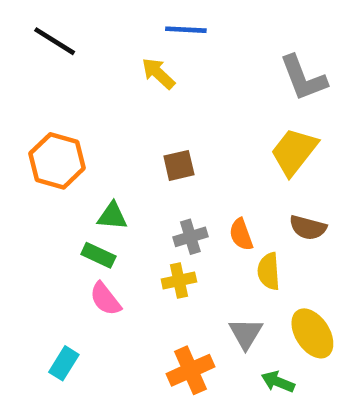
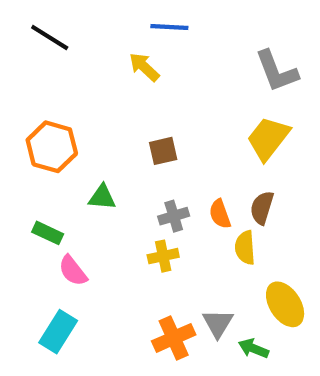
brown semicircle: (308, 228) -> (262, 208), moved, turned 92
green rectangle: (98, 255) -> (48, 233), moved
pink semicircle: (105, 299) -> (73, 271), moved
gray triangle: (246, 333) -> (218, 323), moved
cyan rectangle: (64, 363) -> (58, 332), size x1.4

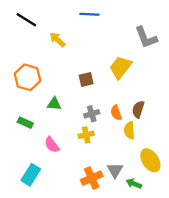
yellow arrow: (144, 67) -> (57, 40), moved
yellow trapezoid: (268, 138) -> (120, 67), moved
pink semicircle: (73, 271) -> (52, 145), moved

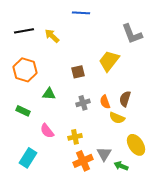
black line: (26, 20) -> (24, 31), moved, turned -42
yellow semicircle: (129, 130) -> (117, 118), turned -63
yellow cross: (86, 135) -> (75, 137), moved

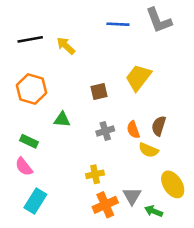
blue line: (81, 13) -> (118, 24), moved
gray L-shape: (132, 34) -> (159, 20), moved
pink semicircle: (47, 131) -> (24, 167), moved

